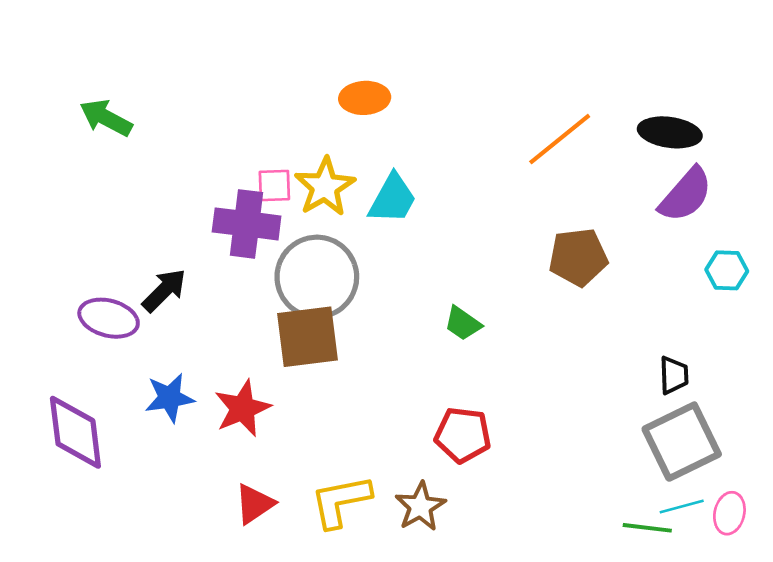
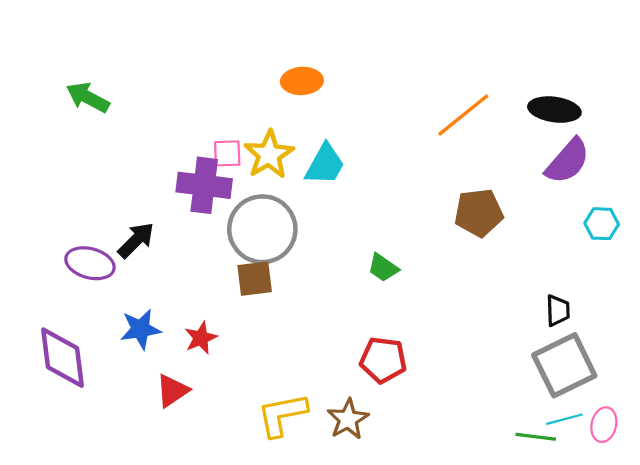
brown square: (308, 337) -> (255, 279), size x0.7
red star: (243, 408) -> (201, 338), size x0.7
red triangle: (254, 504) -> (172, 391), moved

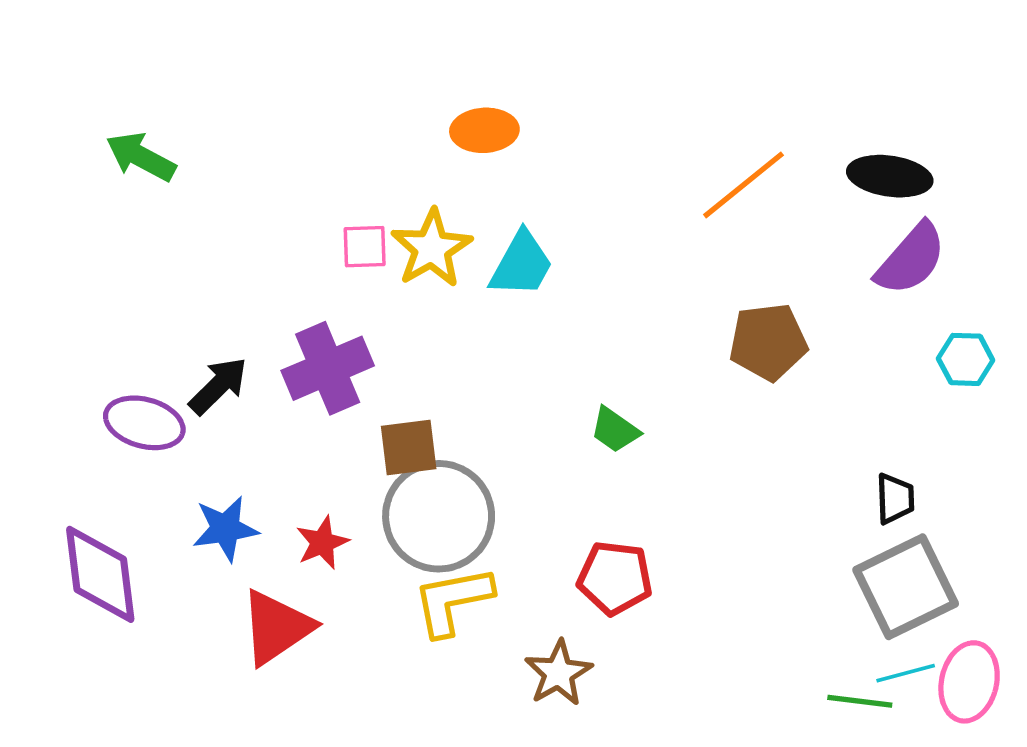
purple cross: (204, 185) -> (328, 368), moved, turned -30
gray circle: (262, 229) -> (439, 516), moved
red triangle: (172, 391) -> (276, 627), size x1.4
yellow L-shape: (282, 415) -> (453, 601), moved
pink ellipse: (604, 425) -> (969, 682), size x1.4

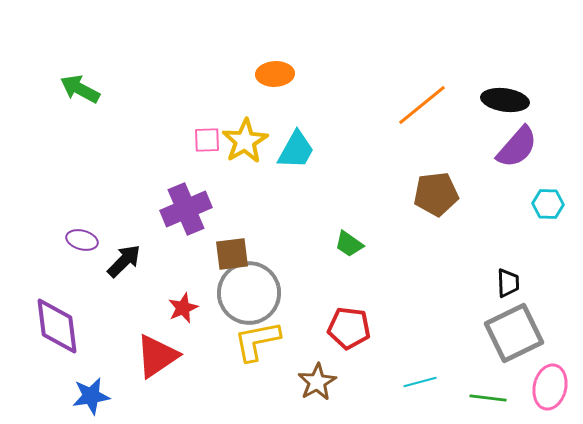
black arrow: (218, 386) -> (124, 261), moved
purple ellipse: (144, 423) -> (82, 240), size x0.7
blue star: (225, 529) -> (91, 396), moved
cyan line: (906, 673) -> (420, 382), moved

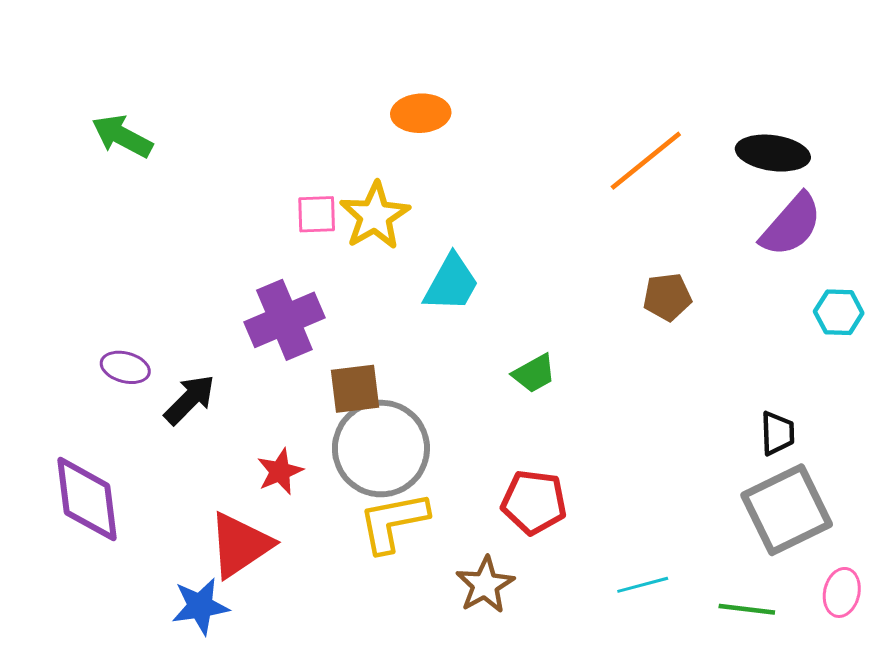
cyan trapezoid: (296, 150) -> (451, 283), moved
brown pentagon: (436, 194) -> (667, 297), size x0.7
green trapezoid: (349, 244) -> (534, 373), turned -64
pink ellipse: (550, 387) -> (842, 592), size x0.7
blue star: (91, 396) -> (200, 606), moved

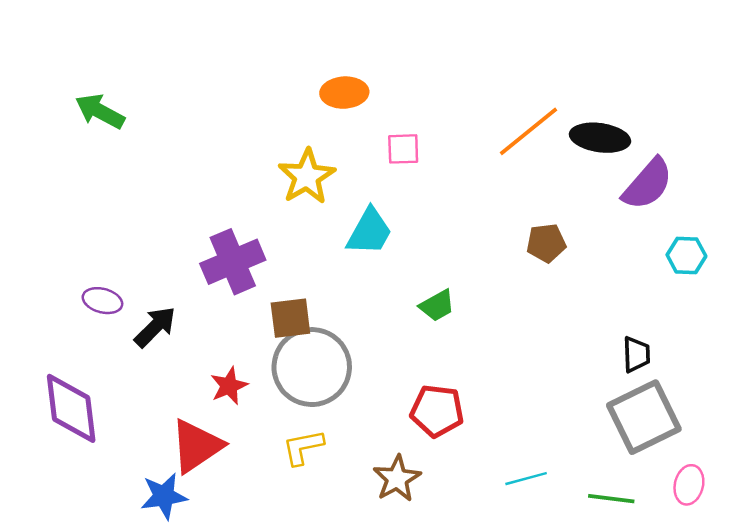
black ellipse: (773, 153) -> (600, 138), moved
pink square: (317, 214) -> (403, 149), moved
yellow L-shape: (393, 522) -> (303, 447), moved, size x0.7

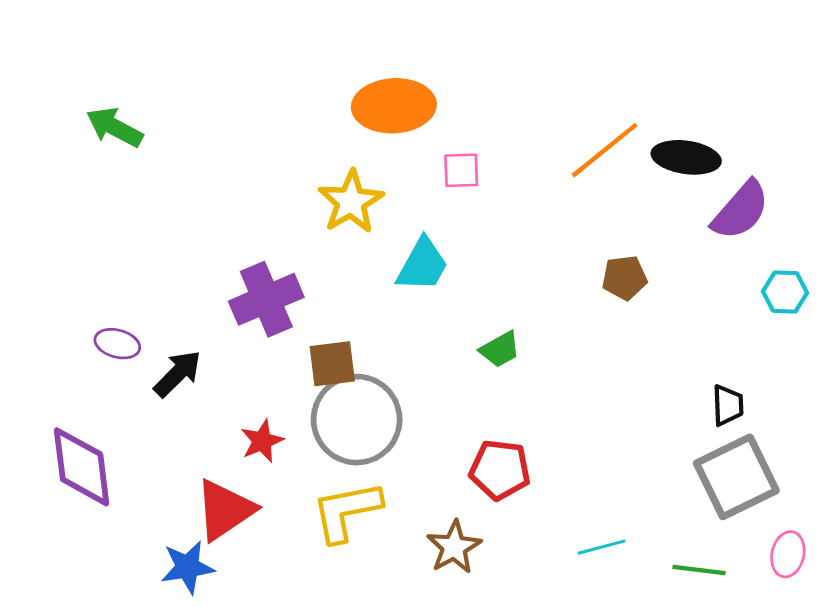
orange ellipse: (344, 93) -> (394, 106), size x1.5
yellow L-shape: (303, 447) -> (347, 511), size x1.5

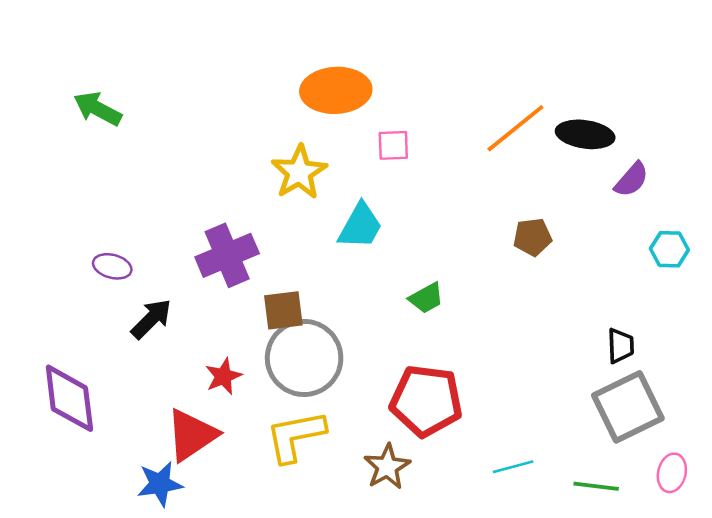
purple semicircle: (741, 210) -> (632, 180), size x0.7
purple ellipse: (117, 344) -> (112, 266), moved
red pentagon: (500, 470) -> (426, 401), size x1.4

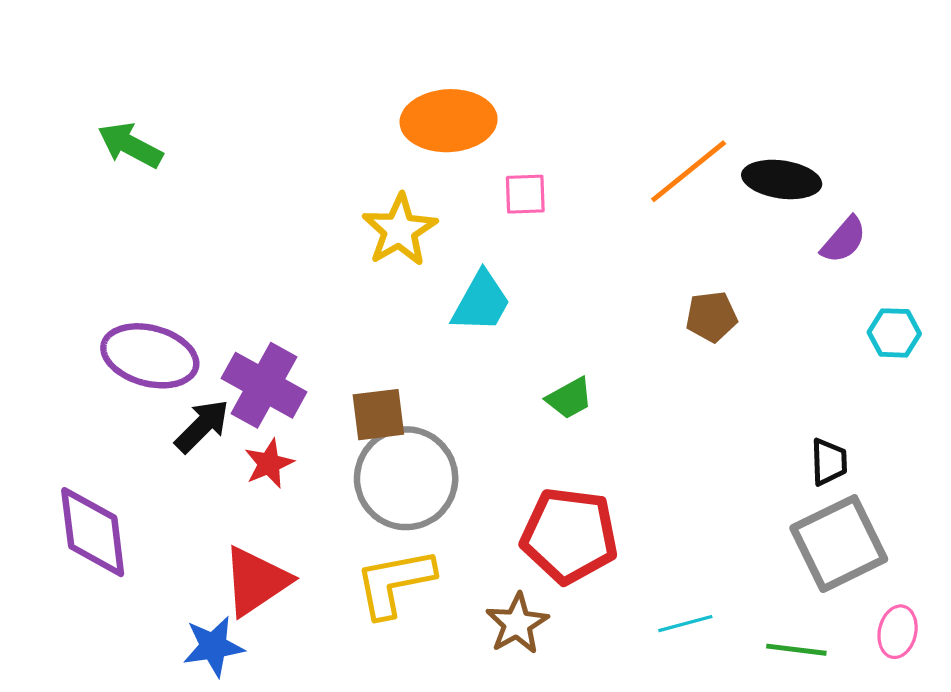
purple cross: (227, 255) -> (264, 385), moved, turned -38
purple ellipse: (112, 266) -> (150, 356), size x1.8
red star: (223, 376) -> (269, 464), moved

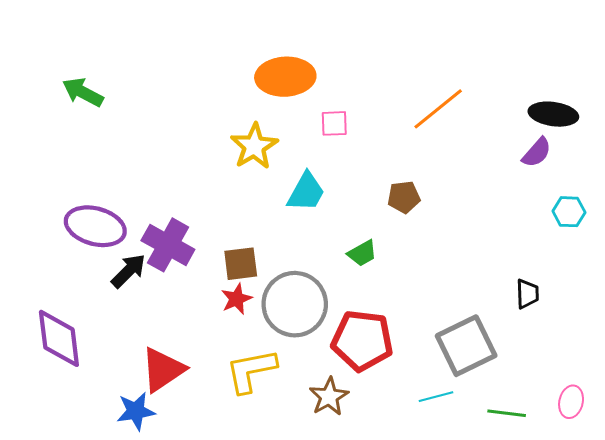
black ellipse: (782, 179) -> (553, 114), moved
brown pentagon: (711, 317) -> (404, 197), moved
red star: (269, 464) -> (237, 299), moved
gray circle: (406, 478) -> (295, 304), moved
gray square: (839, 544) -> (466, 346), moved

